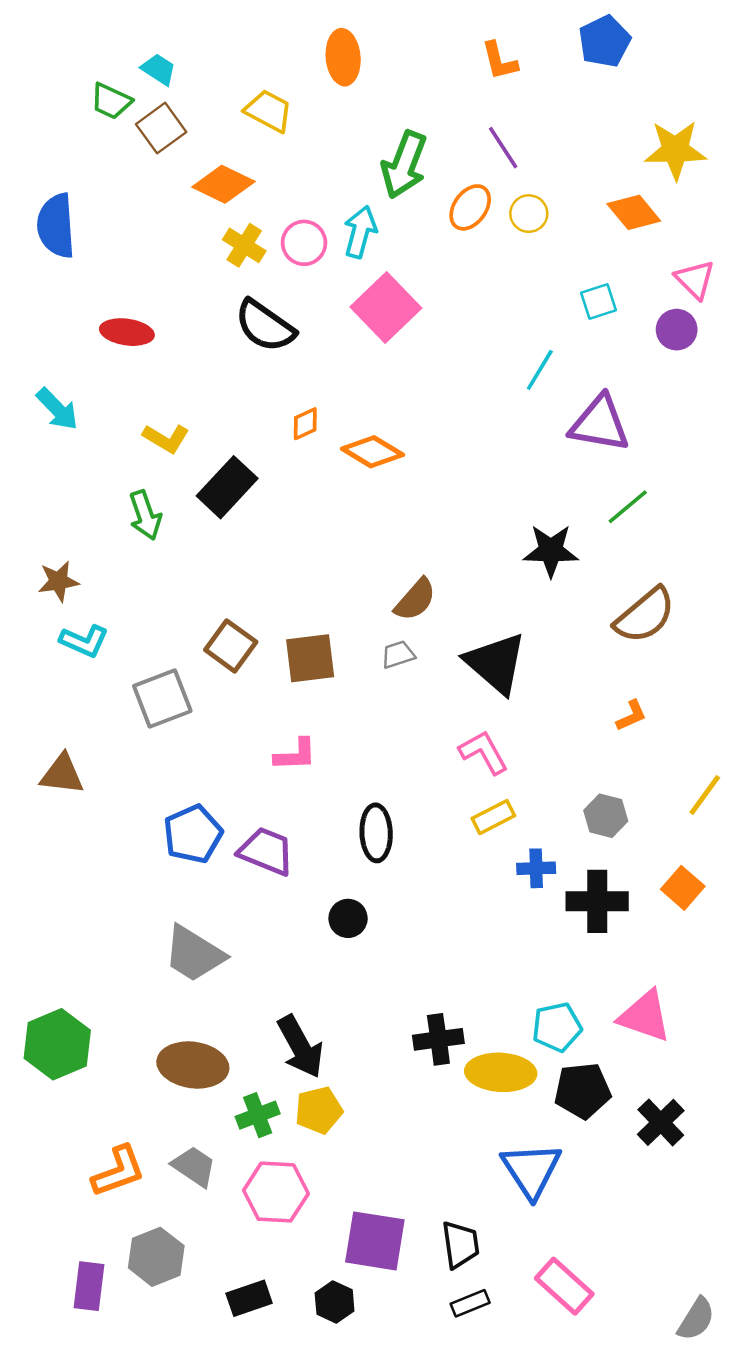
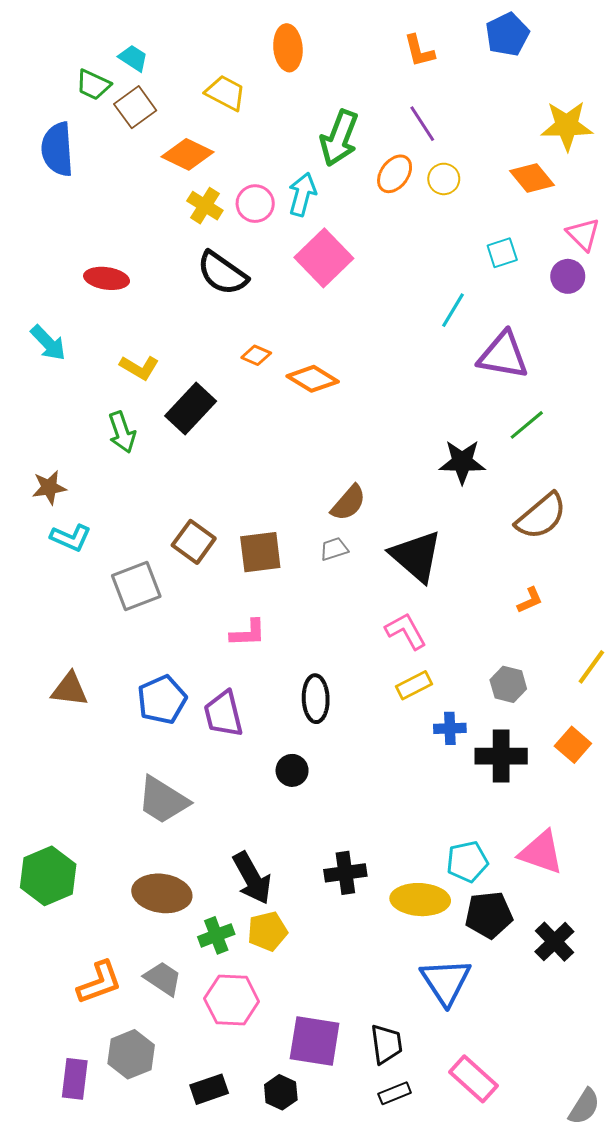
blue semicircle: (56, 226) -> (57, 149), moved
orange diamond: (305, 424) -> (256, 355), turned 48
brown triangle: (62, 774) -> (70, 689), moved
purple trapezoid: (266, 851) -> (223, 714), turned -126
black cross: (438, 1039) -> (345, 873), moved

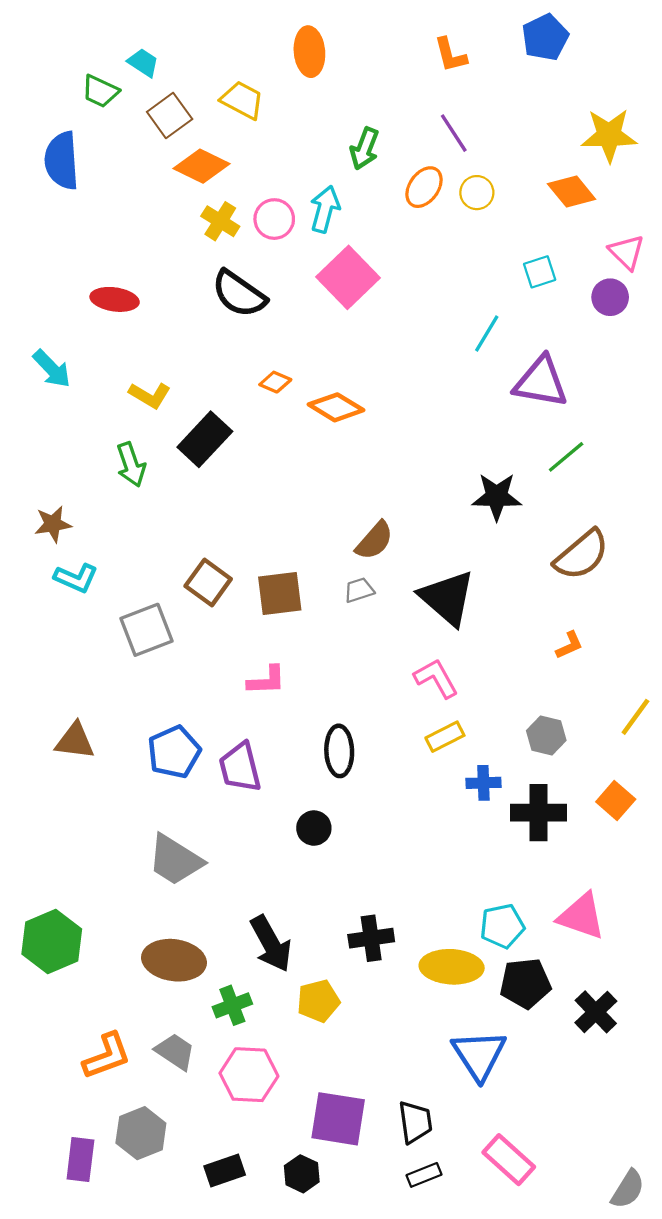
brown square: (135, 107) -> (170, 115), moved
green arrow: (339, 138) -> (365, 149), size x0.7
yellow pentagon: (267, 931) -> (318, 1001), moved

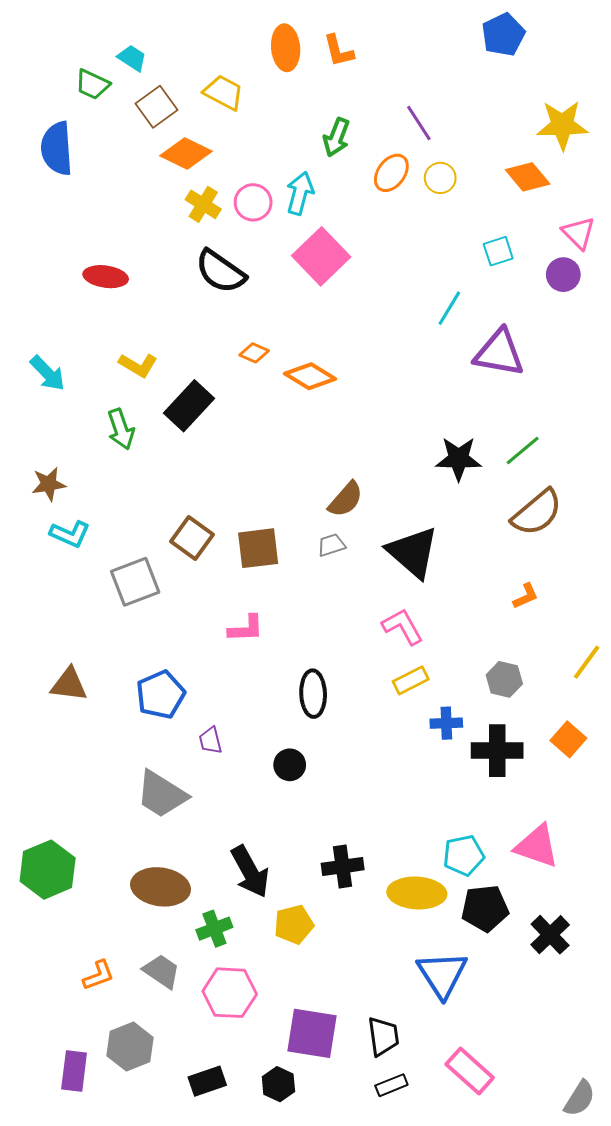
orange L-shape: (450, 55) -> (339, 51), moved
cyan arrow: (52, 369) -> (48, 373), moved
green line: (566, 457) -> (523, 451), moved
purple trapezoid: (240, 767) -> (210, 740), moved, size x0.6
orange L-shape: (107, 1056) -> (98, 975), size x0.7

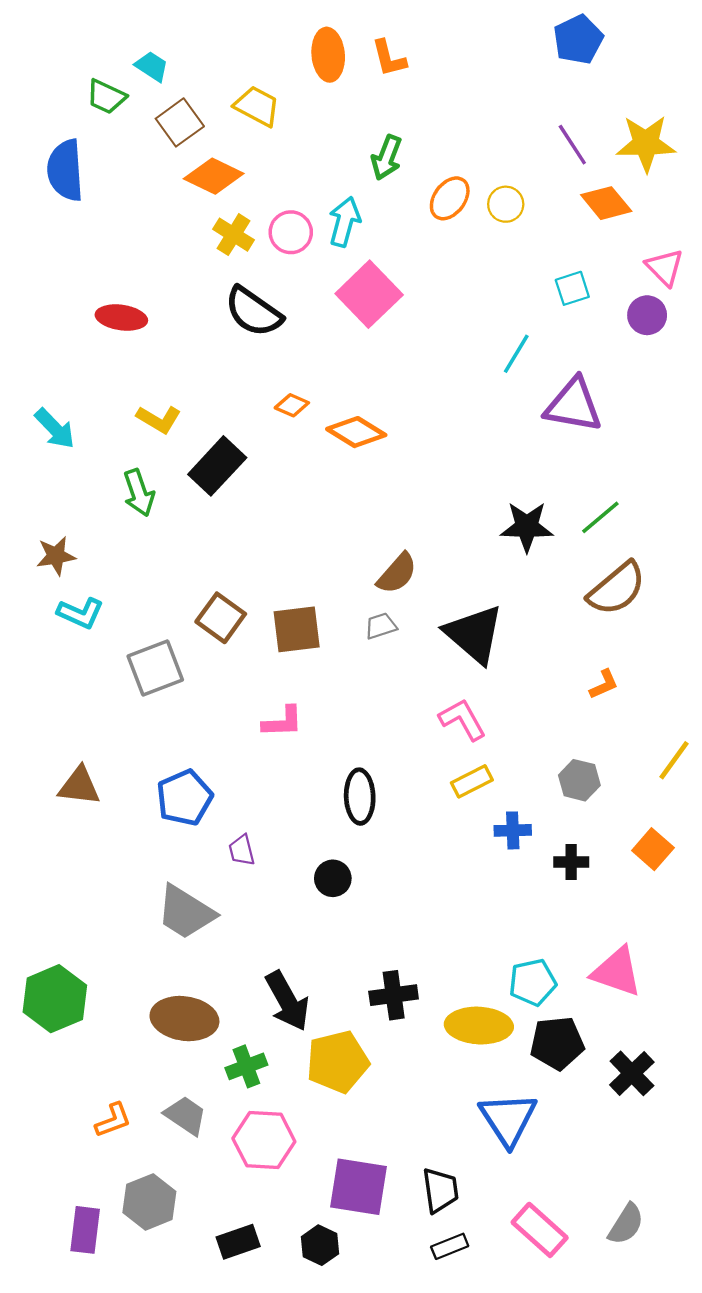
purple line: (419, 123) -> (572, 145), moved
black cross: (497, 751) -> (571, 862), size x0.6
yellow pentagon: (294, 925) -> (338, 1062), size x1.4
gray semicircle: (580, 1098) -> (626, 1224), moved

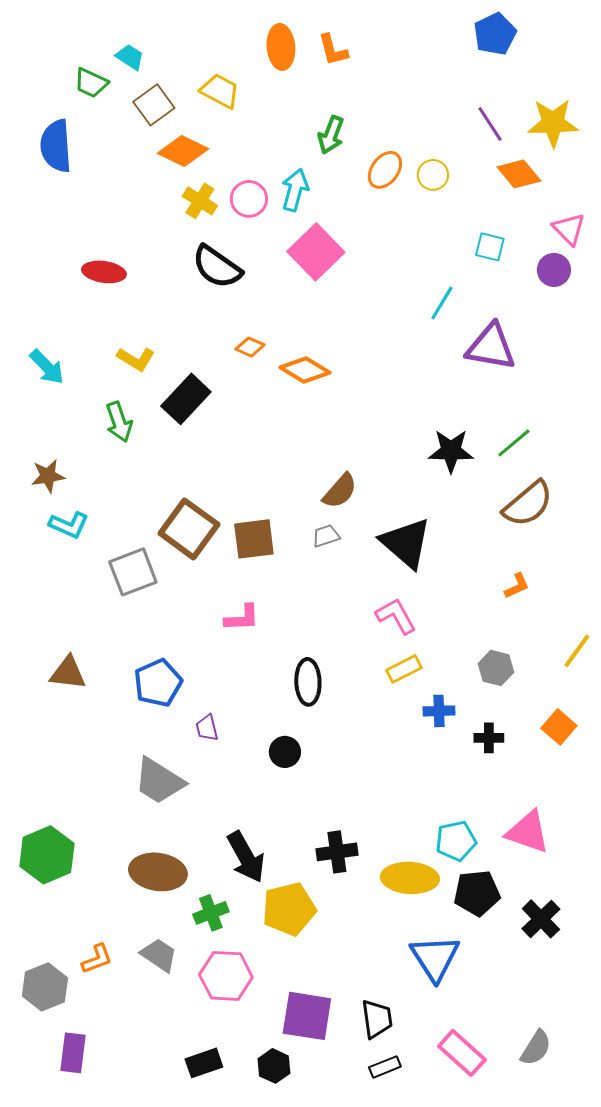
cyan square: (572, 288) -> (490, 247), turned 32
brown square: (221, 618) -> (189, 529), size x1.4
gray hexagon: (149, 1202) -> (45, 987), moved

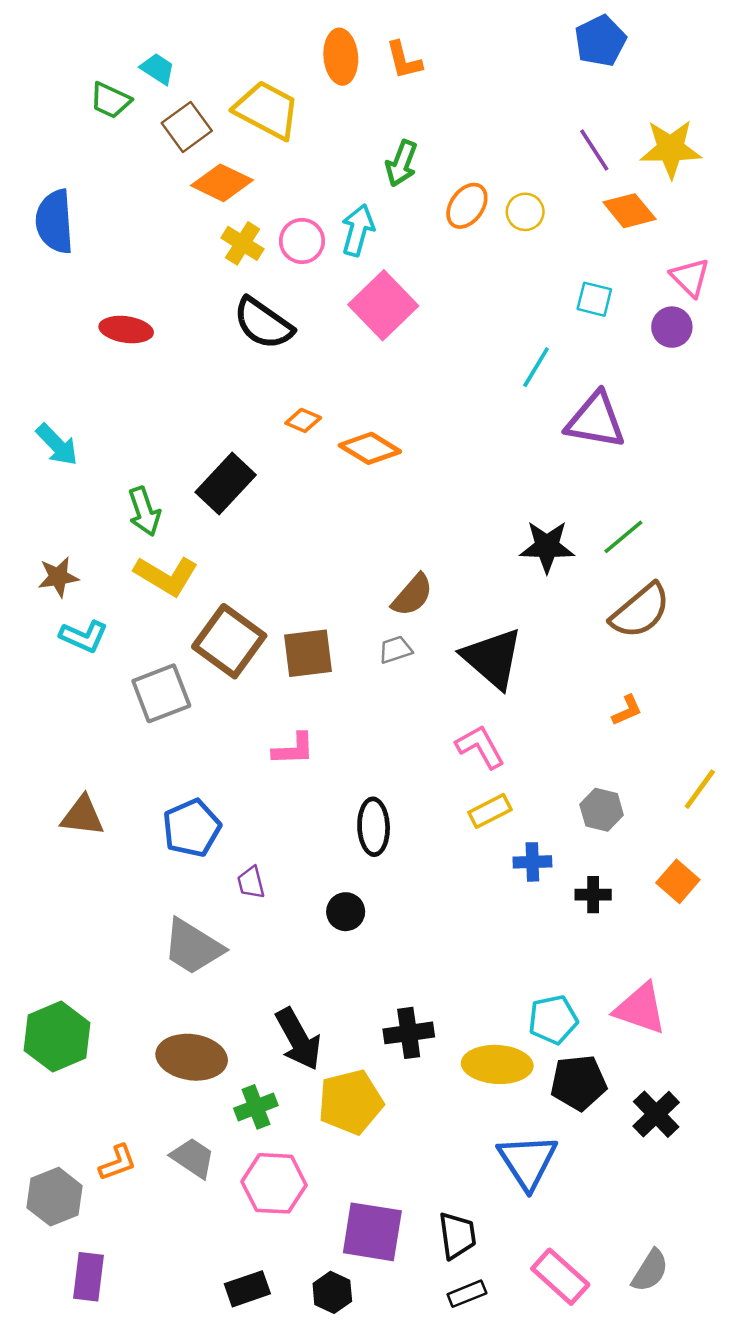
yellow trapezoid: (220, 91) -> (267, 110), size x1.4
blue semicircle: (56, 146) -> (55, 222), moved
yellow L-shape: (136, 359) -> (166, 576), moved, size x1.4

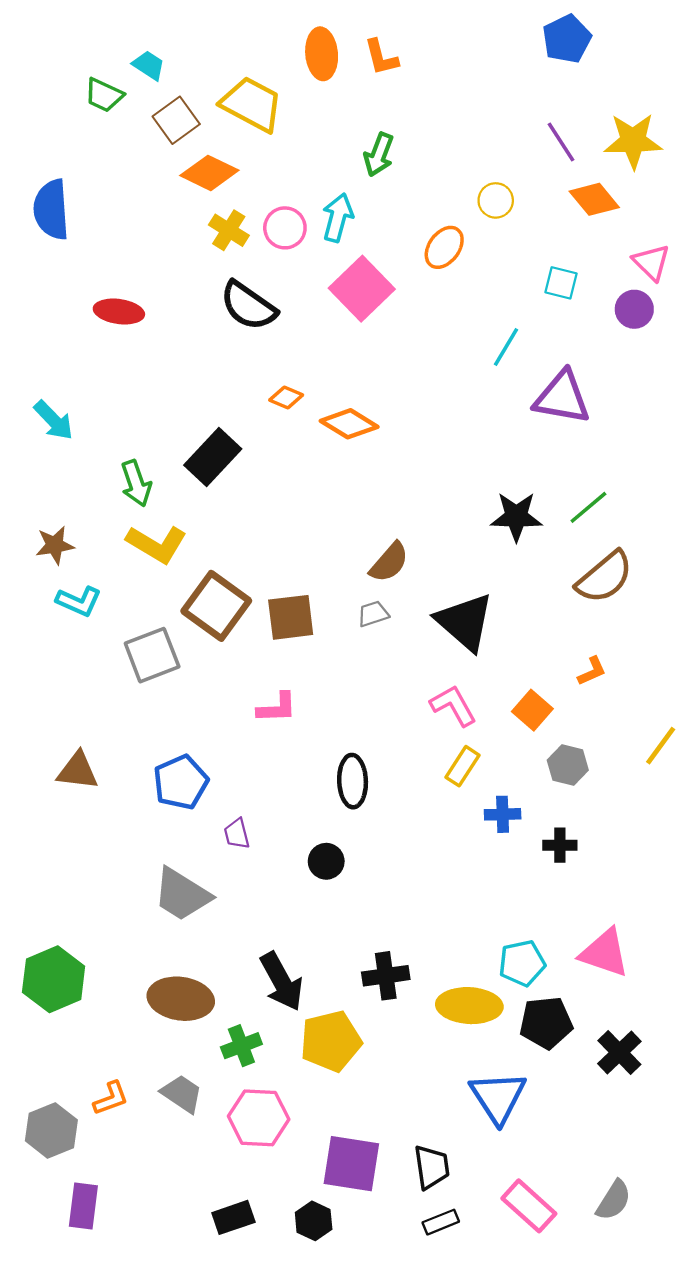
orange ellipse: (467, 206) -> (444, 247), moved
yellow rectangle: (490, 811) -> (462, 766), turned -30
orange square: (678, 881) -> (532, 710), moved

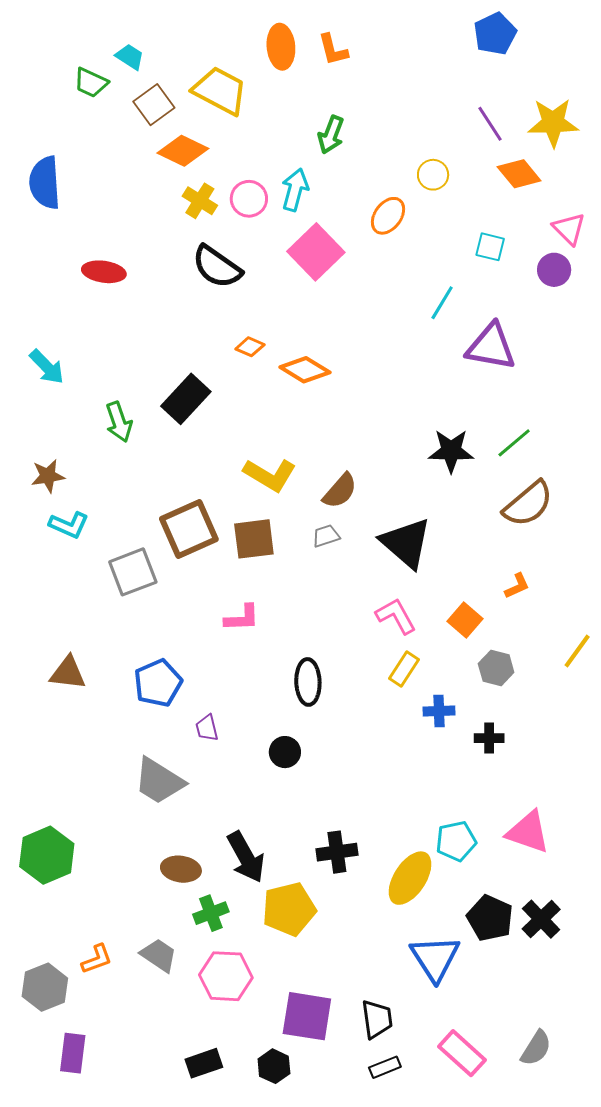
yellow L-shape: (157, 544) -> (270, 475), moved
brown square: (216, 606) -> (189, 529), turned 30
brown ellipse: (181, 999) -> (181, 869), moved, size x0.7
yellow ellipse: (469, 1006) -> (410, 878), turned -60
black pentagon: (546, 1023) -> (490, 918), moved, turned 30

